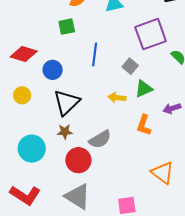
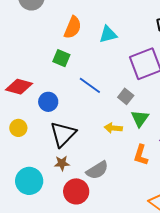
green square: (67, 27) -> (61, 58), turned 36
blue line: (95, 54) -> (90, 85), turned -60
green triangle: (144, 89) -> (140, 119), turned -30

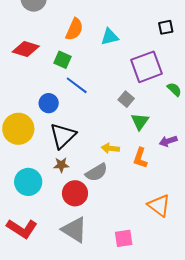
blue line: (90, 85) -> (77, 85), moved
red diamond: (19, 87) -> (26, 49), moved
yellow circle: (18, 128) -> (18, 129), size x1.8
yellow arrow: (113, 128) -> (110, 148), moved

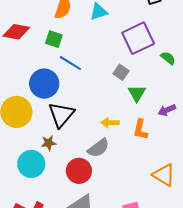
blue circle: (49, 103) -> (44, 84), size x1.5
brown star: (61, 165) -> (49, 143), moved

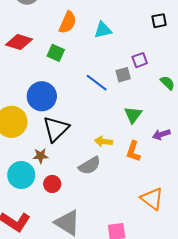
purple square: (138, 38) -> (140, 60), size x0.5
blue line: (70, 63) -> (97, 83), moved
gray square: (121, 72) -> (123, 75), moved, turned 35
red circle: (79, 171) -> (52, 184), moved, size x0.7

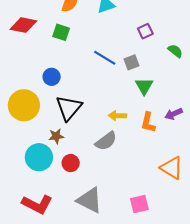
gray square: (123, 75) -> (132, 62), moved
blue circle: (42, 96) -> (52, 77), size x0.6
purple arrow: (161, 134) -> (174, 114), moved

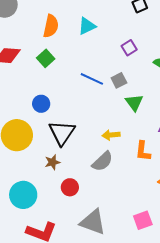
green square: (61, 32) -> (46, 58), turned 36
orange L-shape: (148, 122) -> (143, 151), moved
cyan circle: (39, 157) -> (23, 195), moved

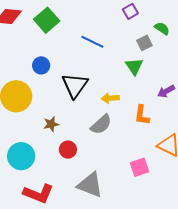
green square: (46, 58) -> (47, 20), size x1.4
gray square: (119, 80) -> (144, 43), moved
black triangle: (62, 133) -> (75, 85), moved
pink square: (143, 220) -> (140, 167), moved

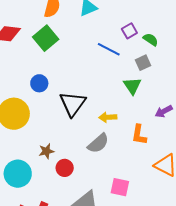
green semicircle: (162, 28) -> (151, 40), moved
blue line: (92, 42) -> (109, 49), moved
brown star: (51, 124) -> (46, 151), moved
pink square: (140, 167) -> (120, 187), moved, turned 30

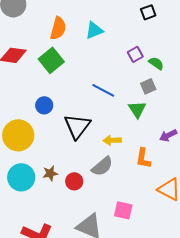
blue line: (109, 49) -> (103, 90), moved
red circle: (65, 168) -> (74, 181), moved
cyan circle: (18, 174) -> (21, 177), moved

